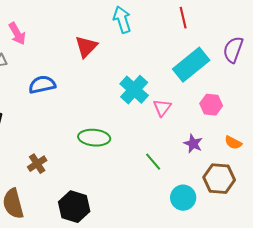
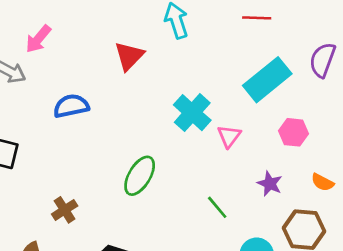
red line: (183, 18) -> (257, 18), turned -75
pink arrow: (17, 34) -> (38, 39), turned 70
green ellipse: (94, 138) -> (140, 176), turned -64

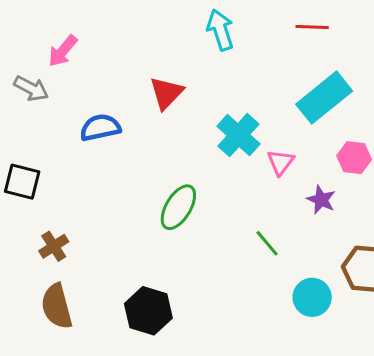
red triangle: (129, 56) -> (166, 93), moved
purple star: (270, 184) -> (321, 200), moved
brown cross: (65, 210) -> (54, 246), moved

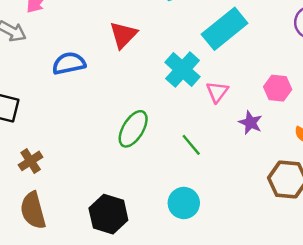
cyan rectangle: (324, 98) -> (225, 29), moved
green line: (267, 243) -> (191, 145), moved
cyan circle: (312, 297) -> (184, 203), moved

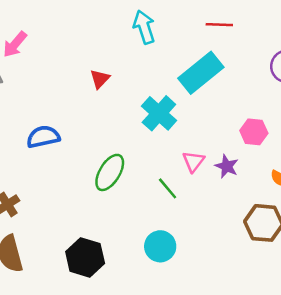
red triangle: (123, 35) -> (100, 79), size x0.7
blue semicircle: (69, 63) -> (43, 137), moved
pink triangle: (217, 92) -> (193, 161), moved

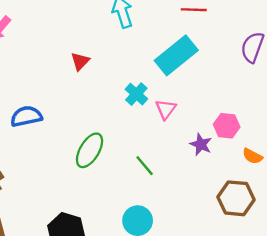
cyan cross: (159, 113) -> (136, 94), size x0.7
pink hexagon: (254, 132) -> (227, 126), moved
pink triangle: (193, 161) -> (166, 109), moved

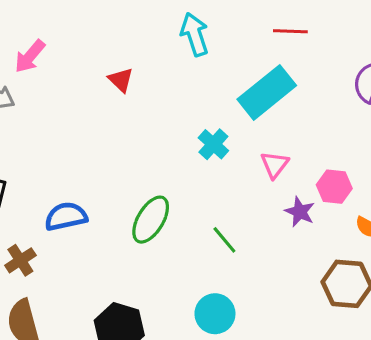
red triangle: (80, 61) -> (121, 80), moved, turned -30
pink triangle: (166, 109) -> (275, 165), moved
blue semicircle: (26, 116) -> (66, 216), moved

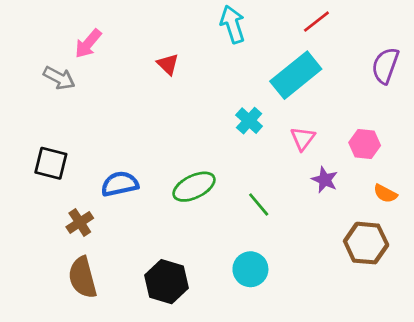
red line: (290, 31) -> (316, 22), turned -40
pink hexagon: (334, 187) -> (365, 144), moved
green ellipse: (151, 220) -> (194, 187), turned 33

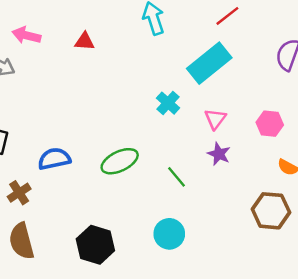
pink arrow: (88, 44) -> (26, 35), turned 64
red triangle: (168, 64) -> (85, 41), moved, turned -40
purple star: (325, 180) -> (219, 154), moved

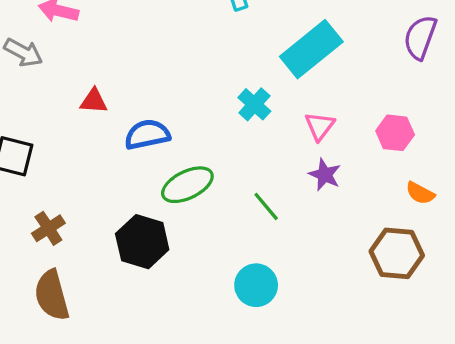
red triangle: (85, 41) -> (94, 101), moved
blue semicircle: (54, 159) -> (147, 134), moved
black hexagon: (95, 245) -> (142, 242), moved

